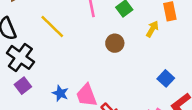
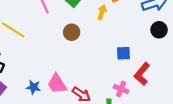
blue square: (166, 78) -> (124, 53), turned -32

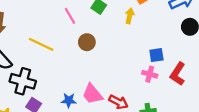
brown circle: (72, 32) -> (87, 42), moved
pink cross: (121, 89) -> (150, 74), moved

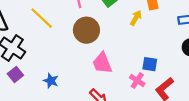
brown circle: (87, 42) -> (86, 30), size x1.5
pink trapezoid: (92, 94) -> (102, 63), moved

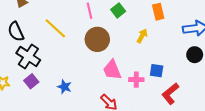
yellow arrow: (136, 18) -> (142, 36), moved
pink cross: (137, 81) -> (136, 80), moved, turned -32

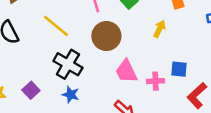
black cross: (28, 57) -> (68, 64), moved

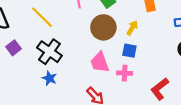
brown circle: (106, 36) -> (103, 27), moved
blue square: (179, 69) -> (129, 51), moved
purple square: (31, 90) -> (14, 48), moved

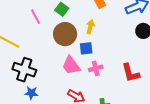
blue square: (129, 51) -> (86, 48), moved
red L-shape: (160, 89) -> (131, 73), turned -50

